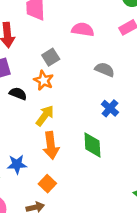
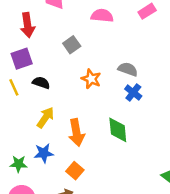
gray semicircle: (105, 70) -> (128, 69), moved
orange star: (44, 80) -> (91, 79), moved
yellow arrow: (45, 116) -> (46, 118), moved

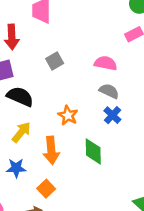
pink semicircle: (102, 16) -> (106, 63), moved
orange star: (91, 79) -> (68, 115), moved
black semicircle: (41, 83) -> (20, 97), size x1.5

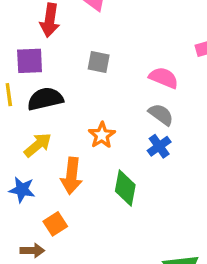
gray square: (55, 61) -> (99, 62), turned 30
black semicircle: (20, 97) -> (45, 99), turned -48

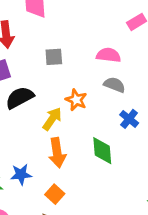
orange star: (102, 135) -> (76, 100), moved
yellow arrow: (38, 145) -> (52, 119), moved
blue cross: (159, 146) -> (129, 119), moved

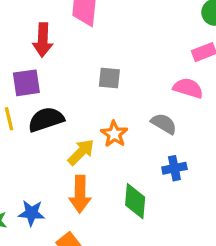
pink semicircle: (109, 55) -> (188, 88), moved
gray square: (54, 57) -> (109, 78), moved
blue cross: (129, 119) -> (174, 168), turned 30

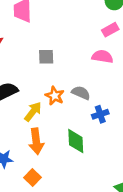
gray semicircle: (164, 124) -> (81, 93), moved

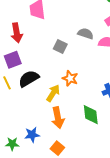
gray square: (46, 57) -> (60, 47), turned 32
gray semicircle: (81, 93) -> (86, 34), moved

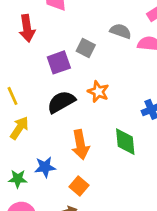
purple square: (13, 60) -> (59, 62), moved
black semicircle: (29, 79) -> (61, 102), moved
yellow arrow: (53, 93) -> (19, 128), moved

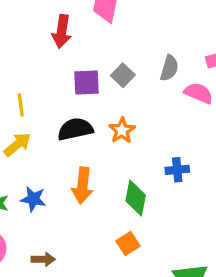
gray semicircle: (121, 31) -> (169, 68), turned 70
orange square: (79, 186) -> (128, 244), moved

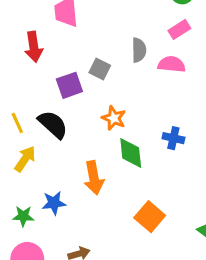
black semicircle: (75, 129) -> (53, 124), moved, turned 72
blue cross: (177, 170) -> (173, 138), turned 35
green diamond: (136, 198) -> (131, 153), moved
orange square: (128, 244) -> (150, 217), size x1.4

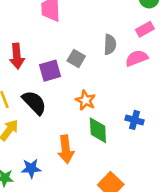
red arrow: (34, 47) -> (17, 56), moved
pink semicircle: (172, 64) -> (137, 58), turned -30

